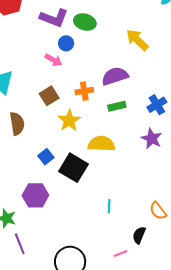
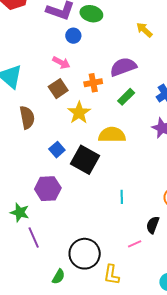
yellow arrow: (137, 40) -> (144, 30), size x0.7
pink arrow: (53, 60) -> (61, 63), moved
green rectangle: (117, 106) -> (126, 97), turned -30

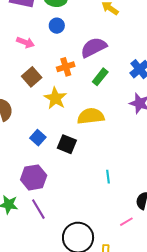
blue circle: (73, 36) -> (57, 26), moved
pink arrow: (61, 63) -> (26, 42), moved
black square: (85, 160) -> (67, 144), size x0.7
purple line: (34, 238) -> (38, 209), moved

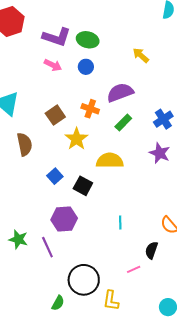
pink arrow: (26, 42) -> (53, 65), moved
orange cross: (66, 67) -> (90, 109), turned 30
purple hexagon: (34, 177) -> (64, 219), moved

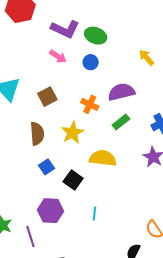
brown square: (55, 115) -> (47, 97), moved
brown semicircle: (25, 144) -> (37, 134), moved
cyan line: (120, 222) -> (94, 214), moved

